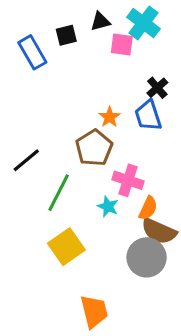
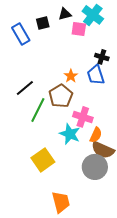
black cross: (157, 88) -> (102, 57), turned -32
black line: (26, 160) -> (25, 88), moved
green line: (59, 193) -> (38, 110), moved
cyan star: (108, 207) -> (70, 134), size x1.5

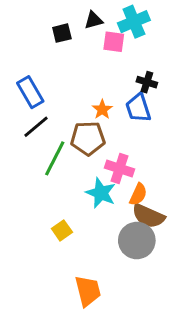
cyan cross: (93, 15) -> (134, 22), turned 30
blue rectangle: (21, 34) -> (30, 92), moved
brown pentagon: (61, 96) -> (88, 138), turned 30
yellow square: (43, 160) -> (62, 230), size x0.6

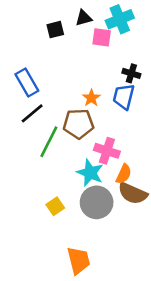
blue trapezoid: (138, 108) -> (124, 97), turned 32
gray circle: (137, 240) -> (97, 202), moved

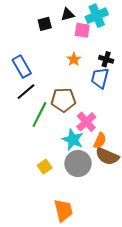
orange star: (91, 98) -> (74, 59), moved
pink cross: (107, 151) -> (86, 122), turned 30

